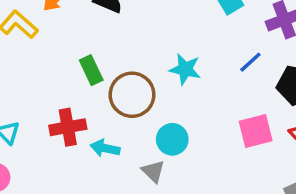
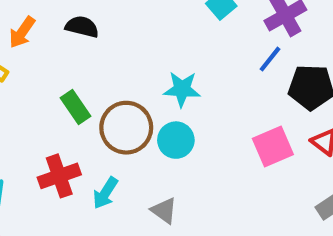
blue line: (250, 62) -> (270, 59), moved
cyan circle: (172, 139) -> (176, 140), moved
cyan arrow: (105, 148) -> (105, 193), turned -60

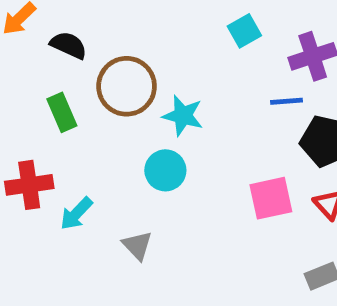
black semicircle: (82, 27) -> (69, 45), moved
blue line: (270, 59) -> (286, 101), turned 36
brown circle: (126, 128) -> (127, 86), moved

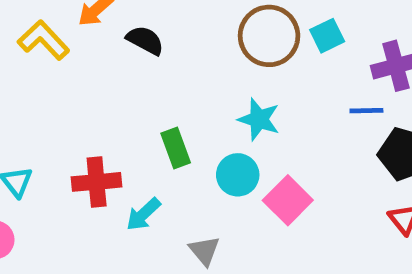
brown circle: (127, 86) -> (269, 36), moved
green rectangle: (62, 112) -> (176, 148), moved
pink square: (271, 198) -> (288, 200), moved, turned -36

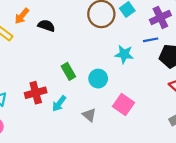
cyan star: (259, 119) -> (124, 54), moved
pink square: (288, 200) -> (124, 104), moved

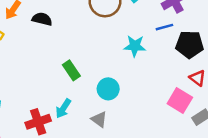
cyan circle: (98, 79) -> (108, 89), moved
red cross: (36, 93) -> (38, 122), moved
pink square: (124, 104) -> (180, 101), moved

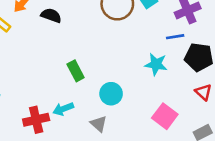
cyan star: (135, 46) -> (156, 64), moved
pink square: (180, 101) -> (165, 116), moved
cyan arrow: (63, 108) -> (63, 109), turned 30

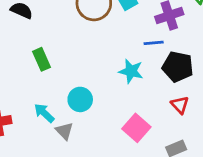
green rectangle: (76, 71) -> (41, 59), moved
cyan arrow: (63, 109) -> (44, 113), moved, turned 60

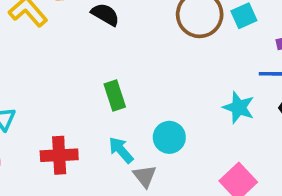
green rectangle: (41, 59) -> (115, 95), moved

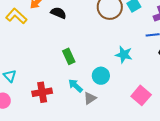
cyan star: (239, 107) -> (124, 55), moved
gray triangle: (145, 176) -> (90, 98), turned 40

